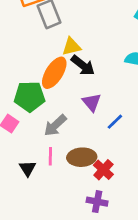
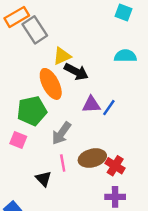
orange ellipse: (54, 73) -> (51, 84), turned -48
purple triangle: (92, 102) -> (91, 105), turned -42
blue line: (115, 122) -> (109, 108), moved

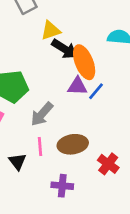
orange ellipse: (51, 84) -> (84, 62), moved
red cross: (115, 166) -> (108, 164), moved
purple cross: (115, 197) -> (62, 186), moved

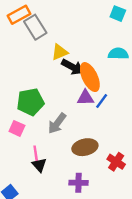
pink line: (40, 147) -> (36, 154), moved

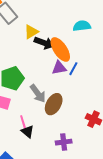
gray arrow: (57, 123) -> (38, 93), turned -66
brown ellipse: (85, 147) -> (54, 104), moved, turned -40

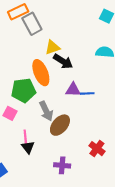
orange ellipse: (60, 49) -> (41, 73), moved
blue line: (73, 69) -> (87, 93), turned 48

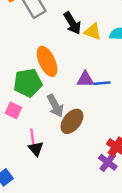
yellow triangle: (52, 47) -> (93, 32), moved, turned 42
black arrow: (63, 61) -> (72, 23), moved, turned 30
purple cross: (62, 165) -> (108, 162), moved, turned 35

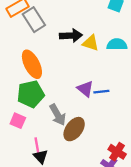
black arrow: (72, 23) -> (71, 36), turned -60
orange ellipse: (47, 61) -> (32, 64), moved
purple triangle: (85, 79) -> (85, 89), turned 42

